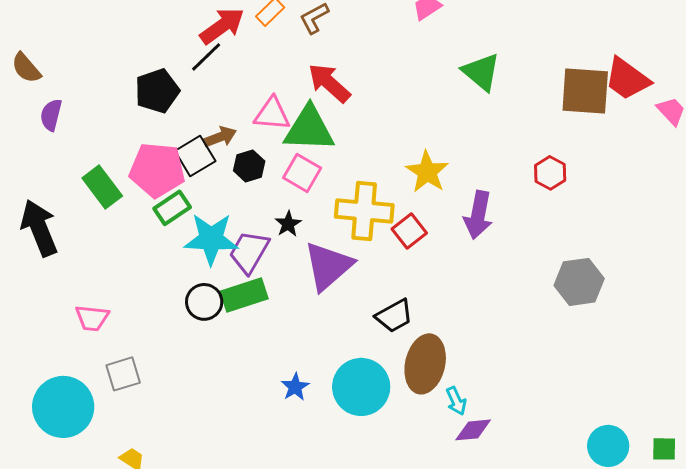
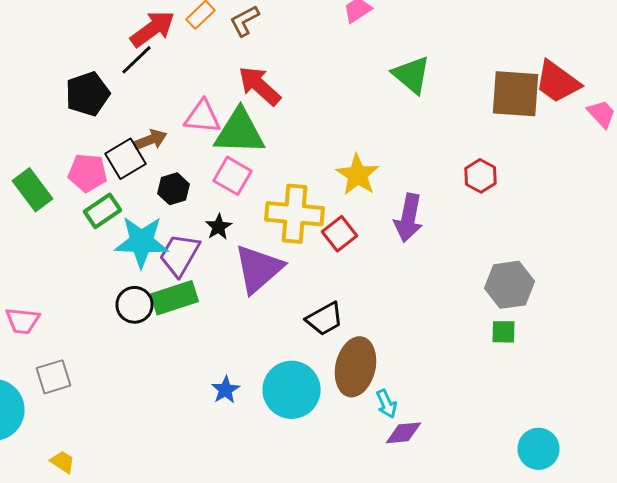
black hexagon: (249, 166) -> (174, 189), moved
pink pentagon: (157, 170) -> (88, 173), size x0.7
green square: (664, 449) -> (504, 332), moved

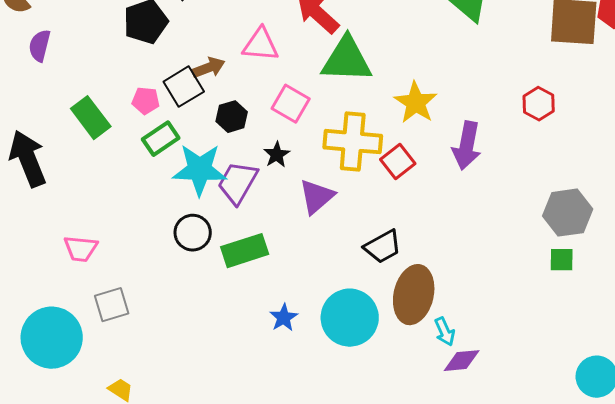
green triangle: (240, 132) -> (347, 60), moved
pink pentagon: (88, 173) -> (146, 101), size x0.7
purple triangle: (258, 269) -> (317, 197), size x0.7
green rectangle: (174, 298) -> (245, 251), moved

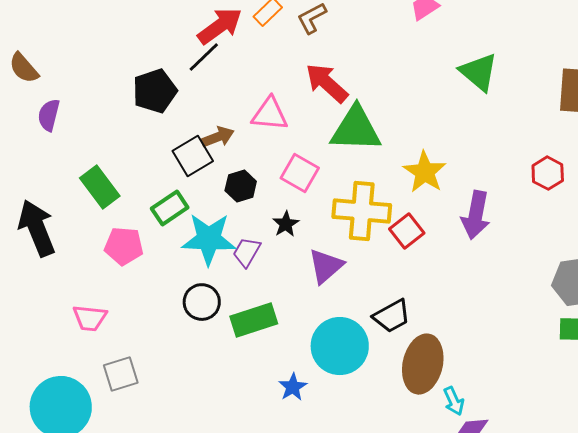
pink pentagon: (146, 101) -> (124, 246), moved, size x1.4
purple trapezoid: (238, 183) -> (247, 252), size x0.7
cyan circle: (350, 318) -> (340, 346), moved

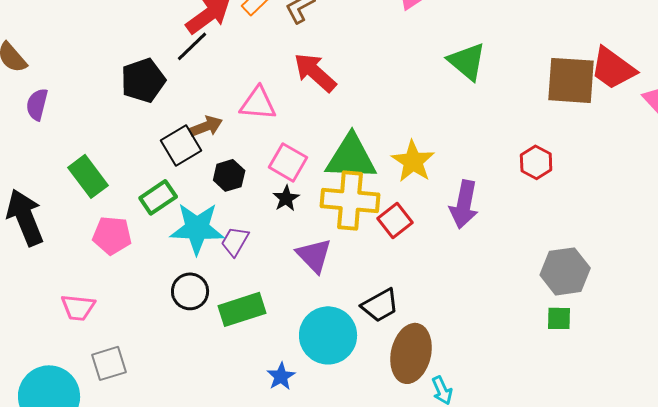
green triangle: (356, 129) -> (351, 157), moved
black star: (286, 224) -> (286, 198), moved
purple triangle: (326, 266) -> (314, 255), turned -33

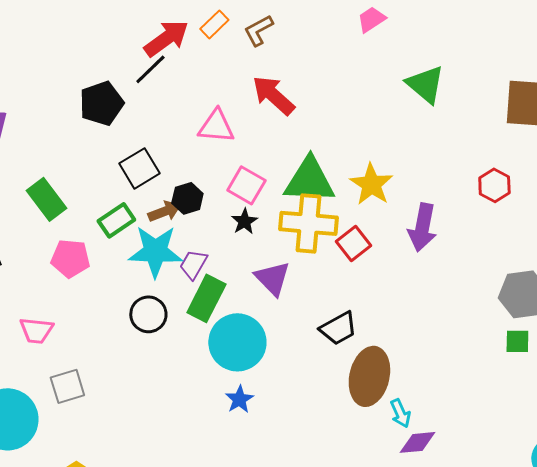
brown arrow: (206, 126) -> (164, 211), moved
green rectangle: (242, 309) -> (206, 298), moved, turned -45
cyan circle: (328, 335) -> (237, 342), moved

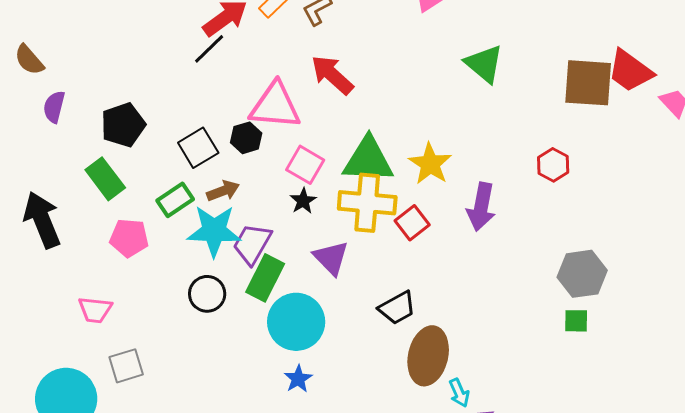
black pentagon: (101, 103) -> (123, 125), moved
pink triangle: (216, 126) -> (275, 106), size x1.4
black hexagon: (187, 198) -> (246, 138), moved
purple trapezoid: (193, 264) -> (252, 244), size x1.4

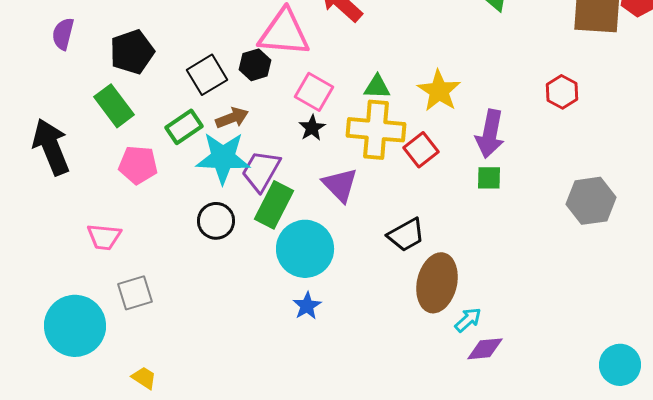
green triangle: (368, 160) -> (377, 87), size x0.5
green square: (576, 321) -> (489, 178), moved
cyan arrow: (459, 393) -> (468, 320), turned -108

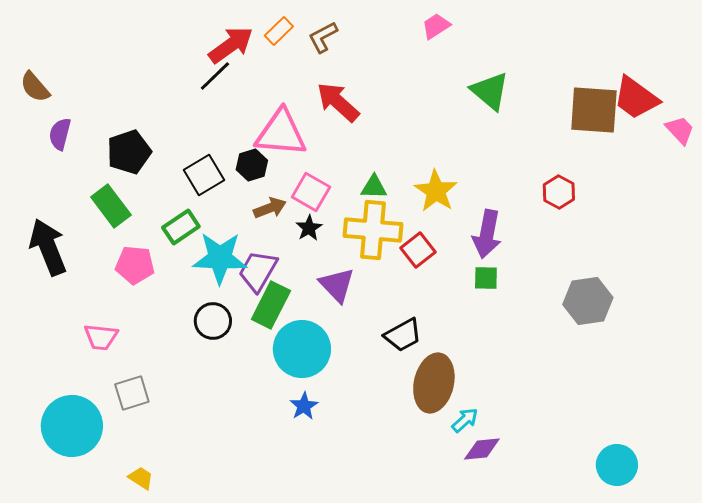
brown arrow: (232, 118) -> (270, 208), moved

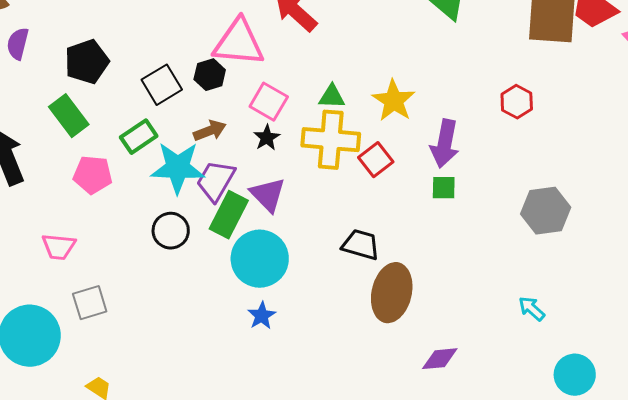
brown arrow: (270, 208) -> (210, 131), moved
purple triangle: (337, 285) -> (268, 195), moved
black trapezoid: (403, 335) -> (361, 245), turned -135
cyan arrow: (465, 420) -> (532, 309), moved, turned -96

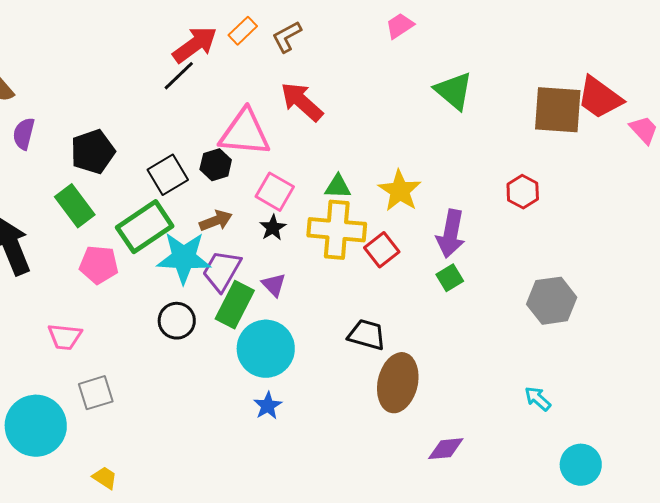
green rectangle: (139, 137) -> (145, 227), size x1.5
green square: (444, 188) -> (450, 278), turned -32
purple triangle: (268, 195) -> (274, 285), size x0.7

